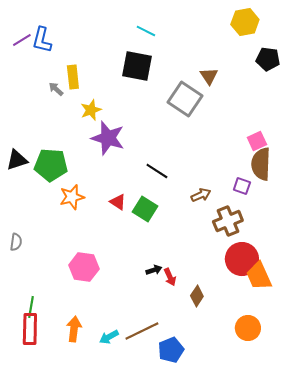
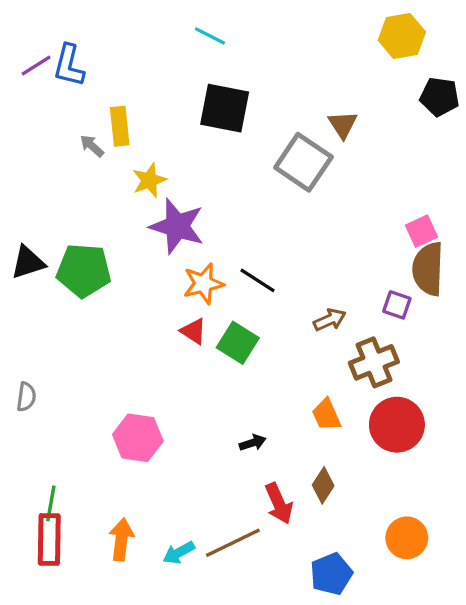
cyan line: (146, 31) -> (210, 36), moved
orange star: (72, 197) -> (203, 284), moved
orange trapezoid: (259, 276) -> (326, 415), moved, size x0.7
red arrow: (170, 277) -> (279, 503), moved, size x1.4
blue pentagon: (171, 350) -> (331, 574), moved

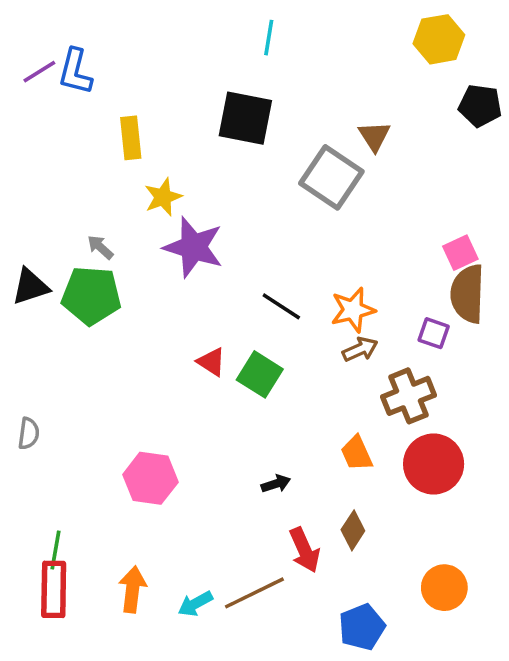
cyan line: (210, 36) -> (269, 38), moved, turned 72
gray arrow: (92, 146) -> (100, 247), moved
orange star: (203, 284) -> (353, 310), moved

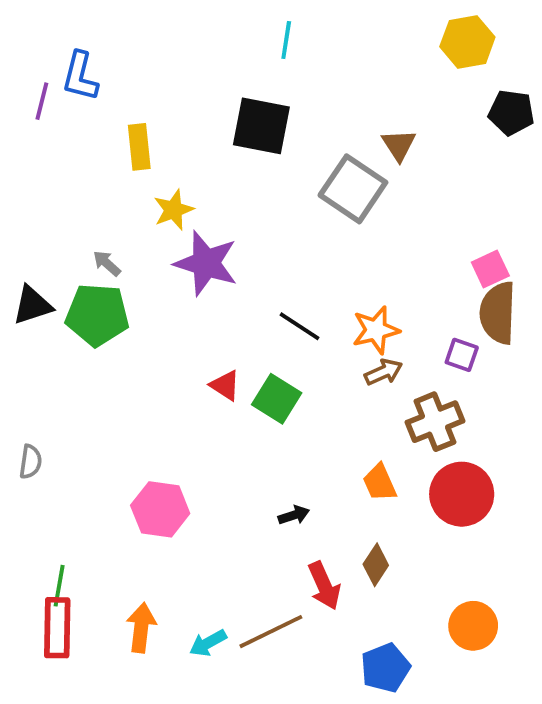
purple line: (39, 72) -> (42, 101), moved, turned -44

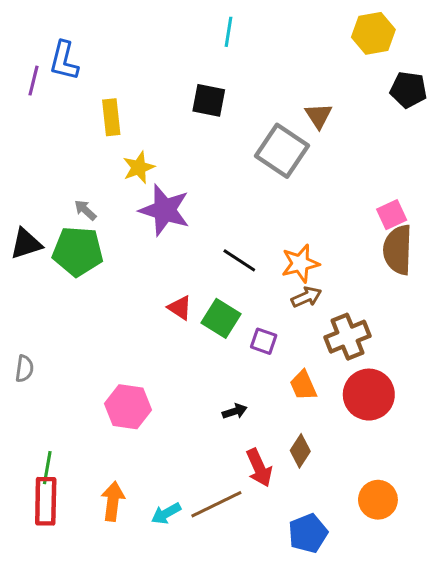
black square: (261, 126) -> (209, 100), size x0.7
purple square: (462, 355) -> (264, 341), moved

